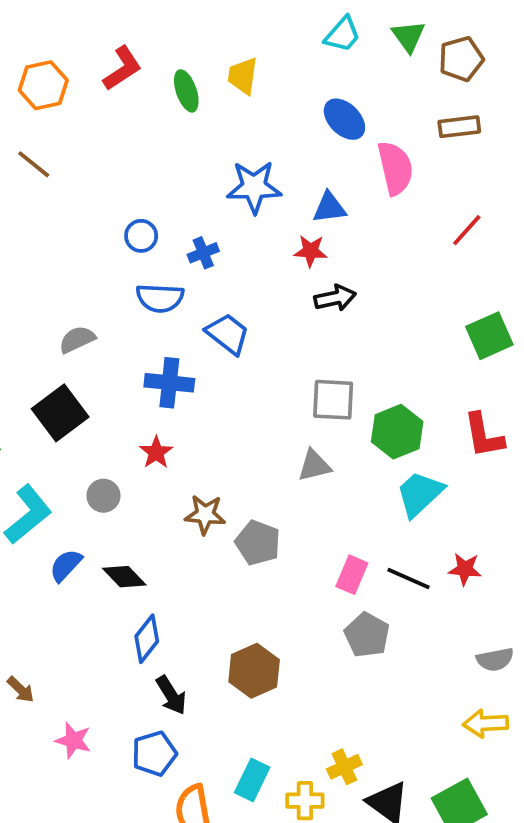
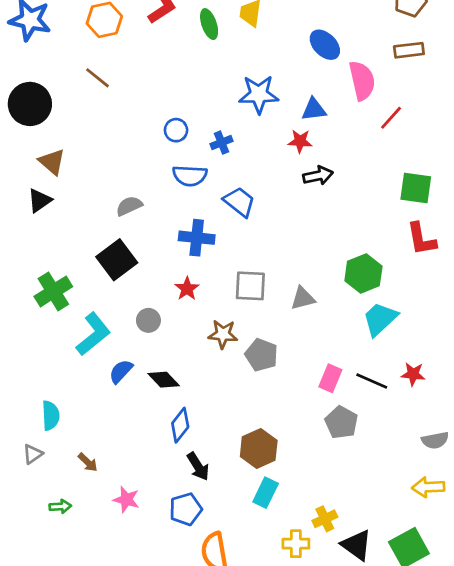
red line: (467, 230) -> (391, 118), moved
green square: (489, 336) -> (416, 188), moved, turned 32
gray square: (333, 400) -> (250, 286), moved
red L-shape: (484, 435) -> (421, 239), moved
cyan rectangle: (252, 780) -> (266, 493), moved

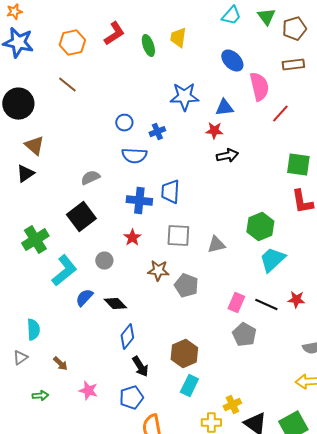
blue trapezoid: (239, 202) -> (170, 192), moved, turned -125

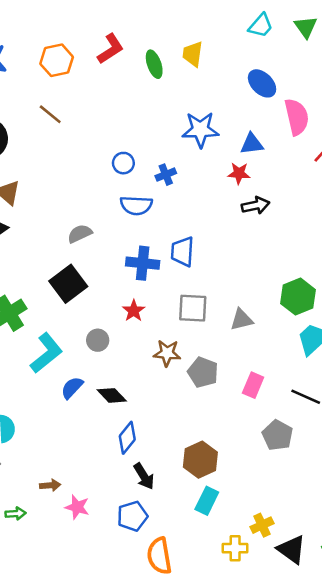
pink rectangle: (236, 303) -> (253, 385), moved
brown arrow: (60, 364) -> (50, 485), moved, turned -49

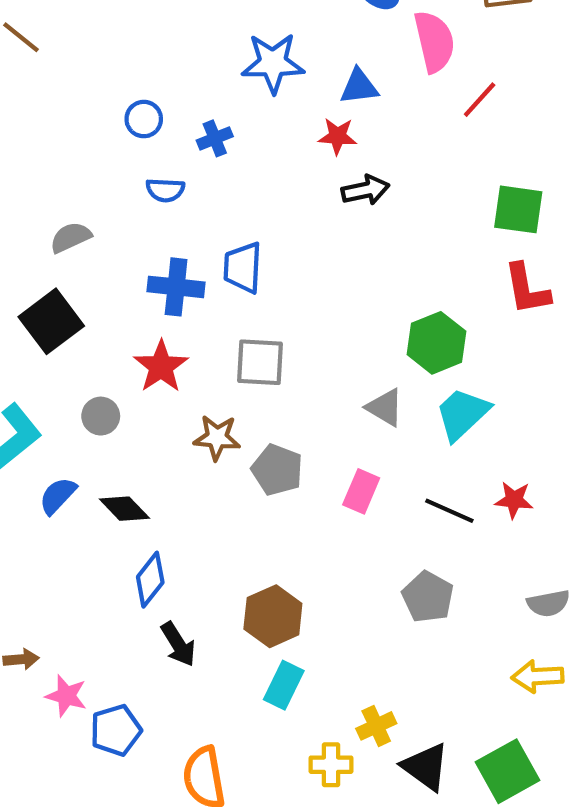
blue semicircle: (136, 205) -> (165, 190), size x0.7
red star: (134, 311) -> (161, 367), size x1.4
gray triangle: (241, 320) -> (385, 407), moved, turned 45
gray pentagon: (277, 435) -> (428, 597), moved
blue pentagon: (132, 516) -> (116, 730), moved

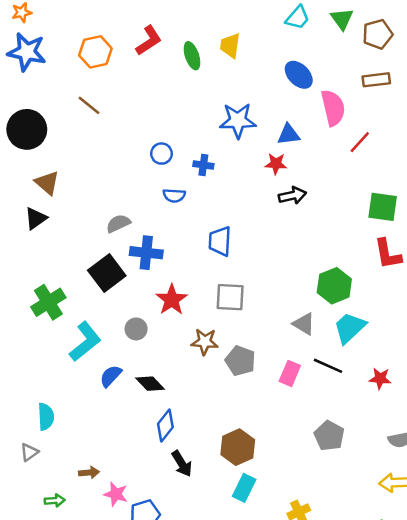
blue cross: (215, 138) -> (203, 165), turned 30
blue cross: (176, 287) -> (146, 253), moved
black line: (449, 511) -> (328, 366), moved

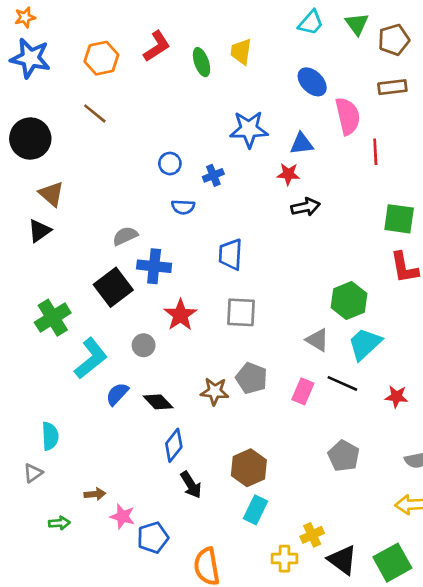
red line: (360, 142) -> (375, 152), turned -45
blue cross: (203, 165) -> (213, 175), turned -30
brown star: (205, 342) -> (215, 391), moved

